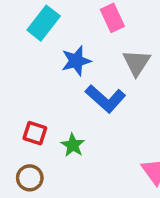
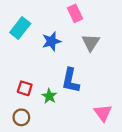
cyan rectangle: (44, 23) -> (20, 28), moved
blue L-shape: (105, 99) -> (71, 80), moved, turned 60

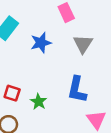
blue L-shape: (71, 80) -> (77, 90), moved

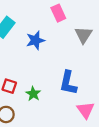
gray triangle: (83, 44) -> (83, 35), moved

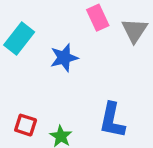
gray triangle: (83, 35) -> (135, 30), moved

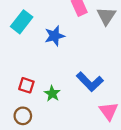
blue L-shape: (112, 120) -> (90, 82), turned -56

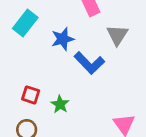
gray triangle: (106, 16) -> (117, 35), moved
blue L-shape: (90, 82) -> (89, 63), moved

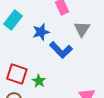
red square: (31, 95) -> (17, 74), size x1.5

